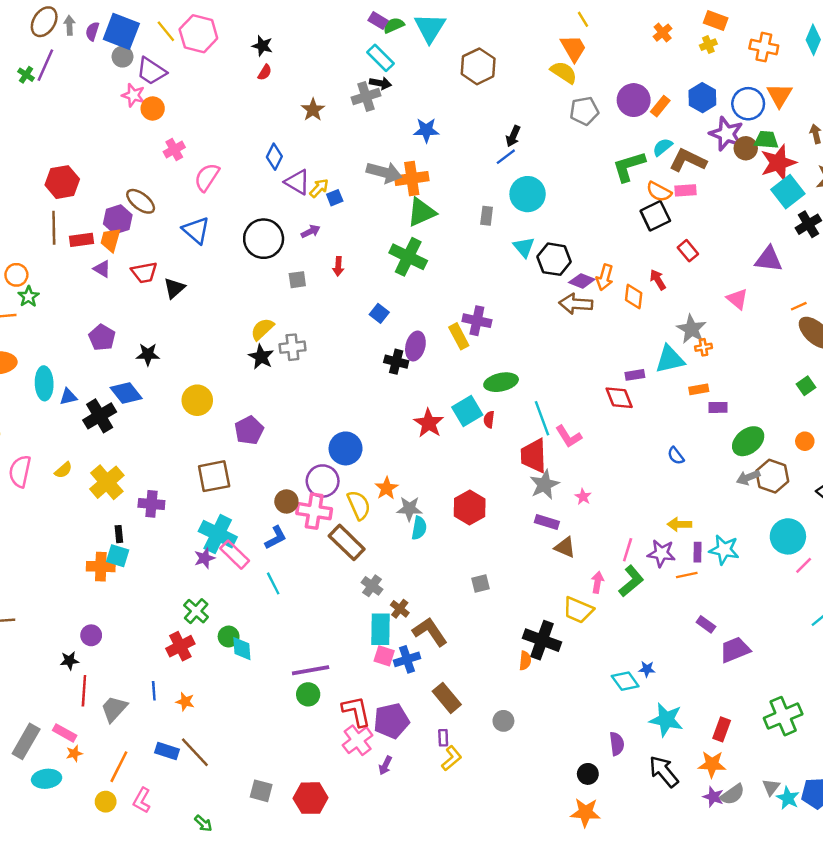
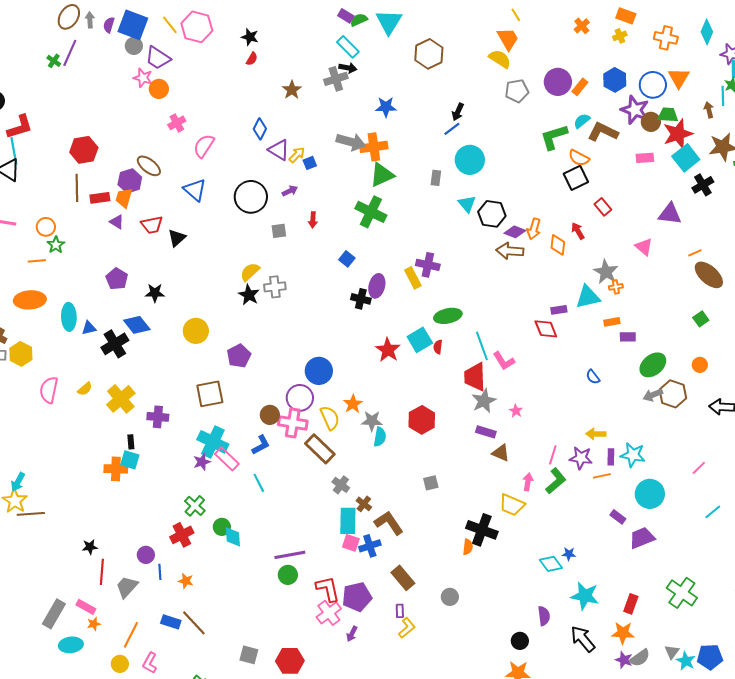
pink rectangle: (685, 190) -> (645, 158), moved
cyan circle: (788, 536) -> (650, 494), moved
purple circle: (91, 635) -> (146, 555), moved
green cross: (783, 716) -> (682, 593), turned -32

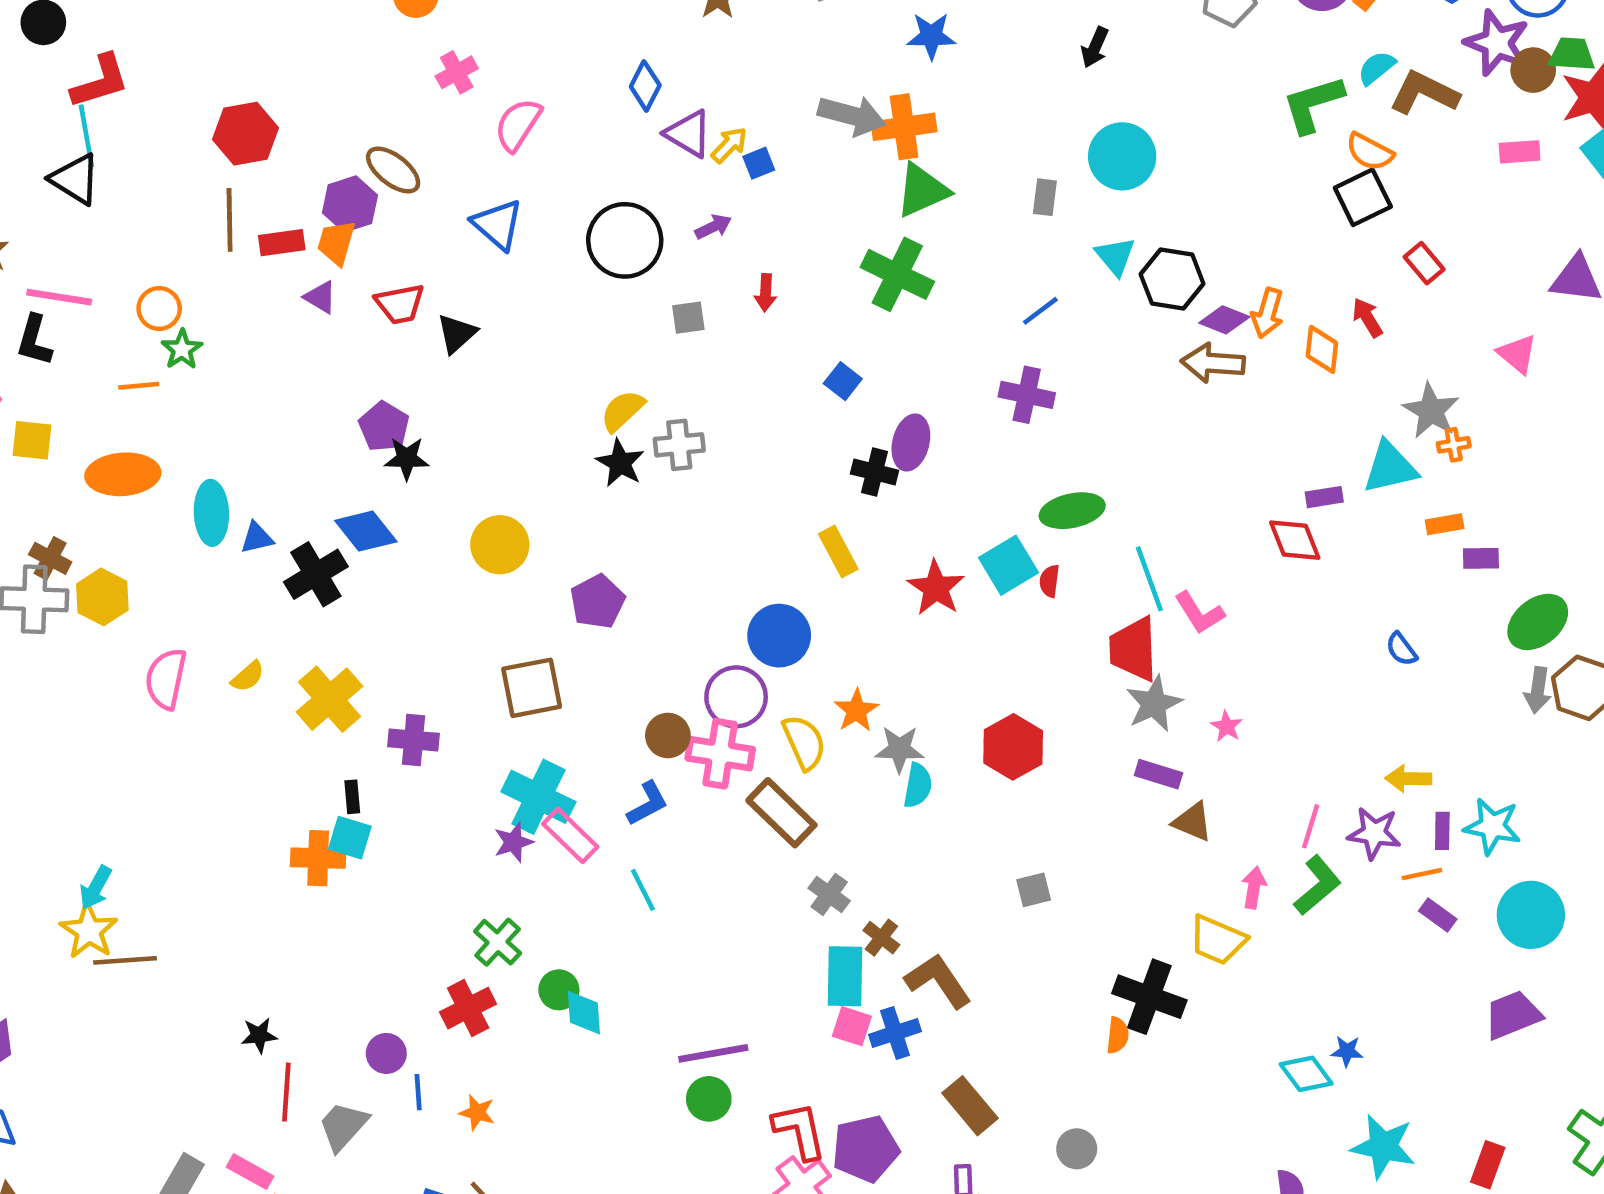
blue line: (452, 129) -> (1040, 311), moved
yellow rectangle: (413, 278) -> (838, 552), moved
purple pentagon: (117, 279) -> (384, 427), moved
gray arrow: (653, 395) -> (1538, 690), turned -60
purple rectangle: (618, 517) -> (1438, 915), moved

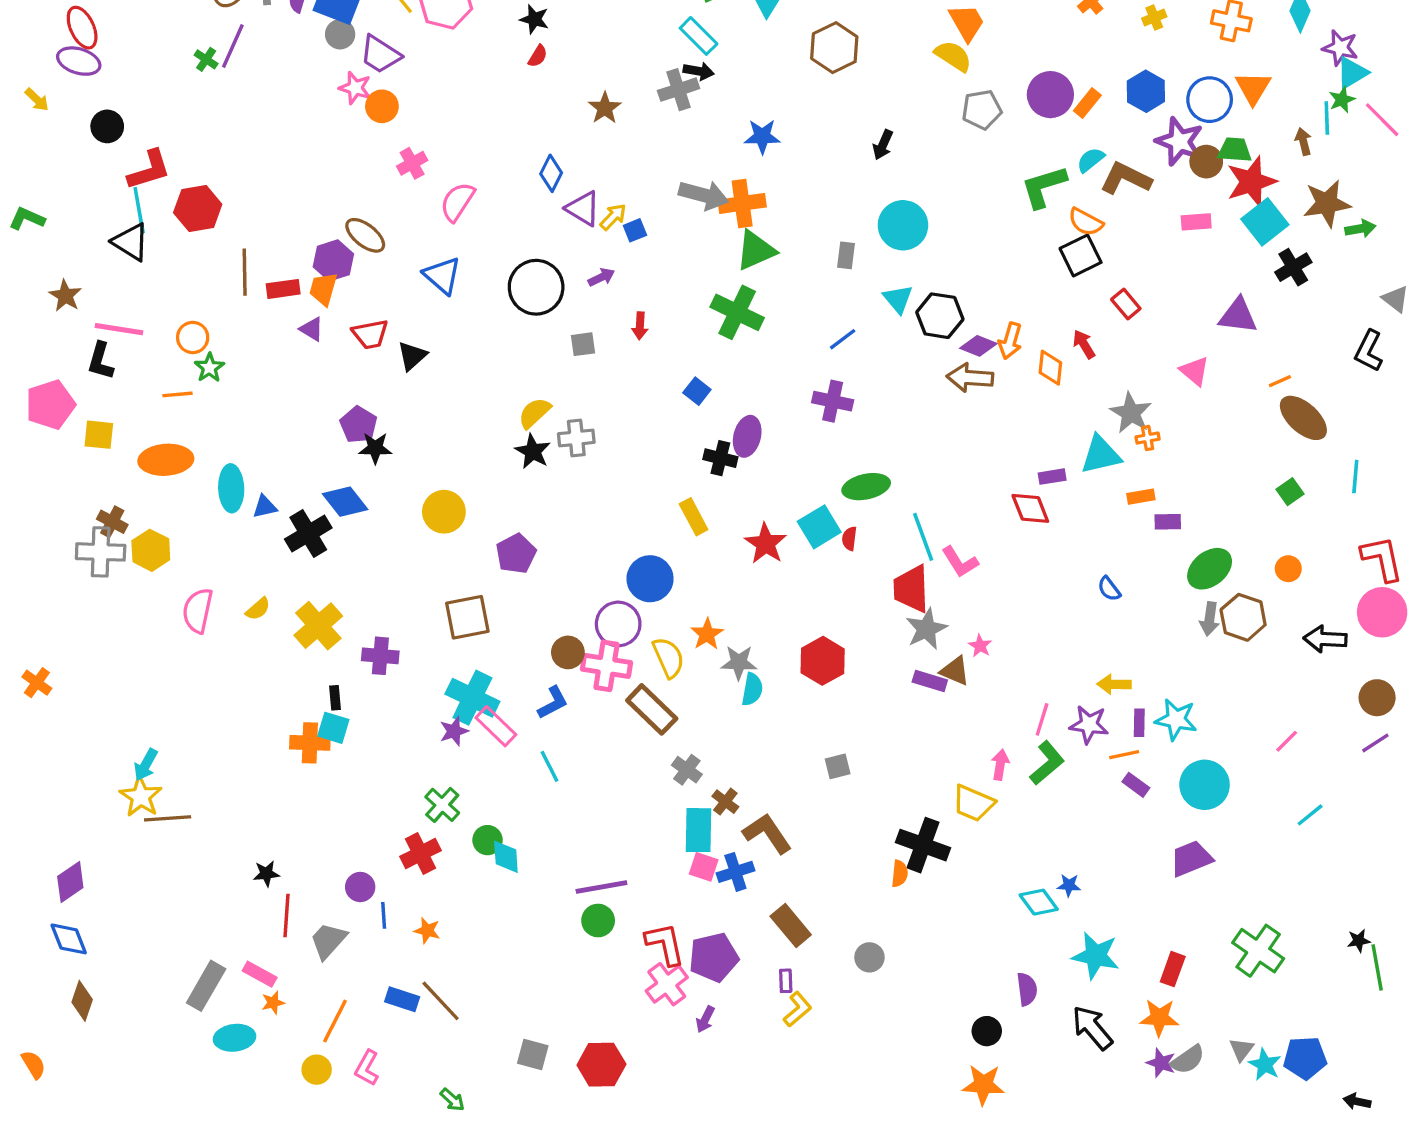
red hexagon: (245, 134) -> (198, 209), moved
brown triangle: (1193, 822) -> (955, 671), moved

